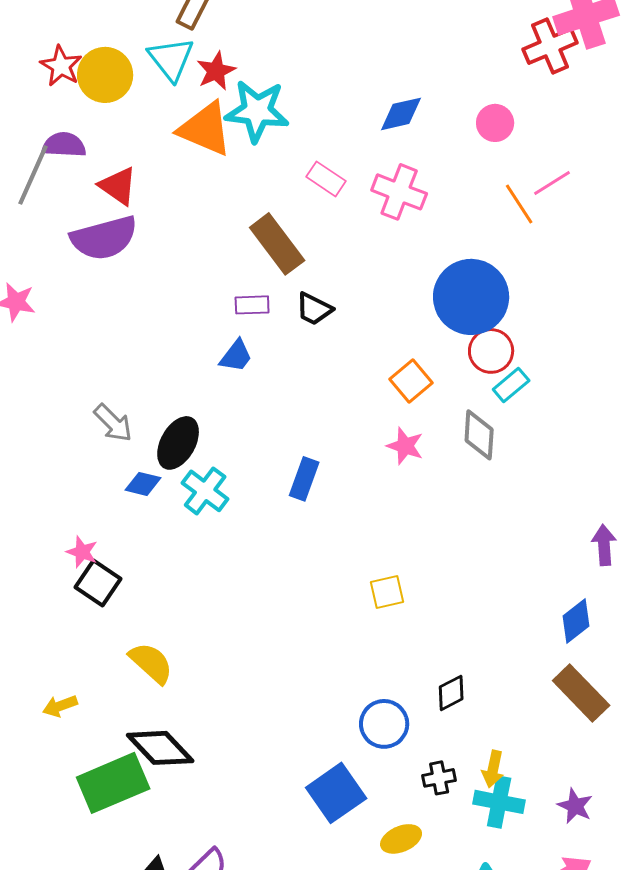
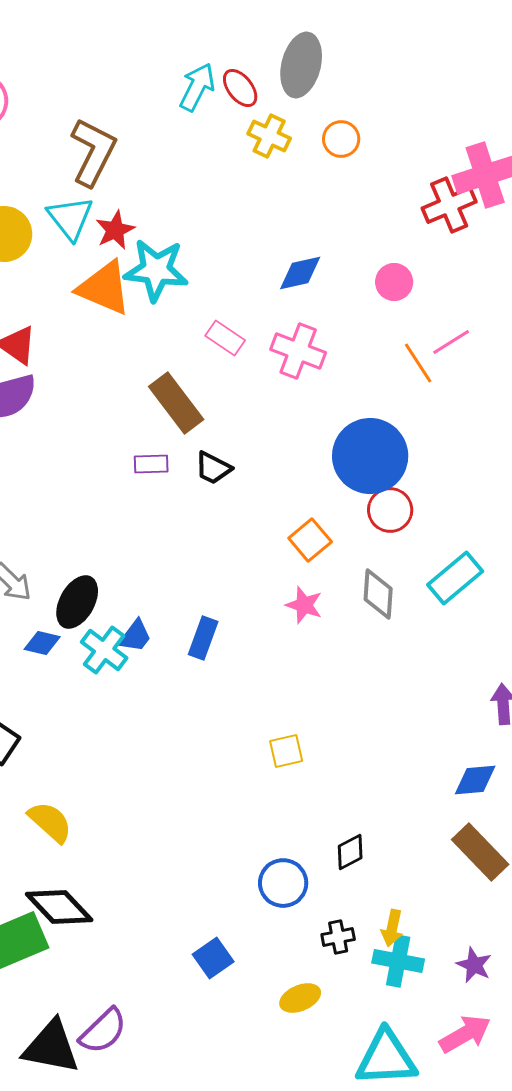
blue trapezoid: (236, 356) -> (135, 636), moved
cyan rectangle: (511, 385) -> (455, 578), moved, size x1.5
blue diamond: (576, 621) -> (475, 780), turned 33
blue square: (336, 793) -> (213, 958), moved, size x0.7

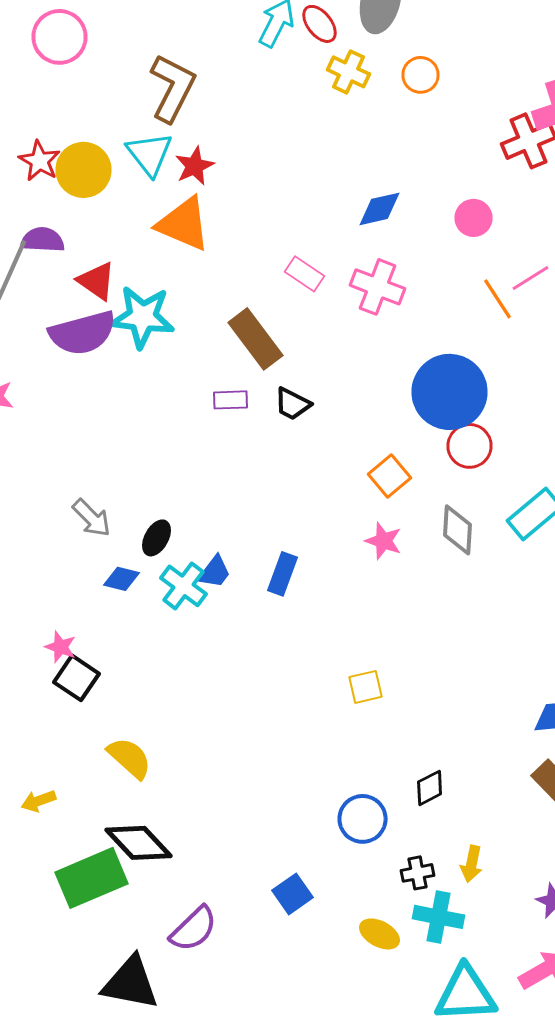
cyan star: (156, 270) -> (142, 317), moved
black ellipse: (77, 602) -> (156, 538), size x0.7
cyan cross: (398, 961) -> (438, 917), moved
yellow ellipse: (300, 998) -> (380, 934), turned 51
purple semicircle: (103, 1031) -> (194, 929), moved

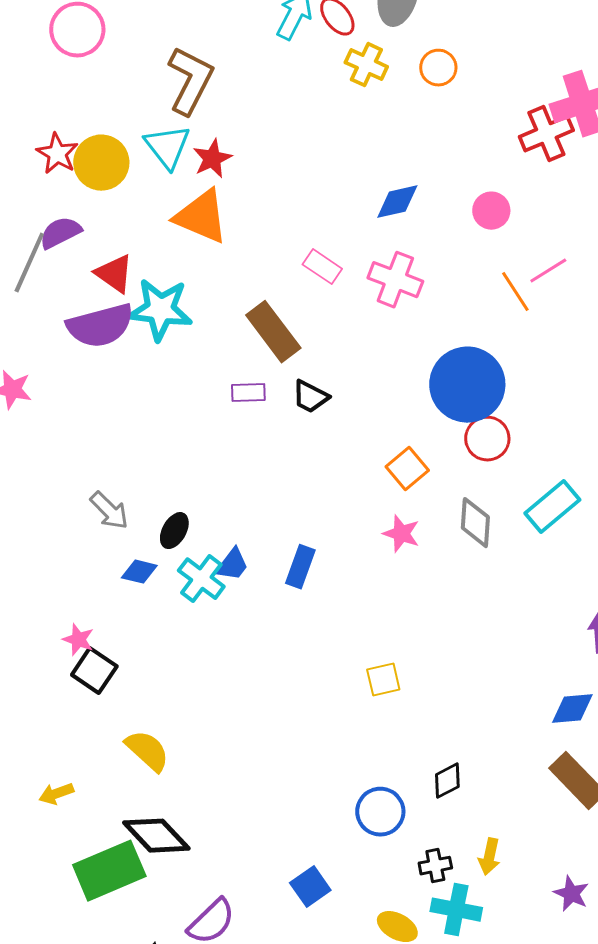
purple semicircle: (42, 240) -> (60, 233), turned -30

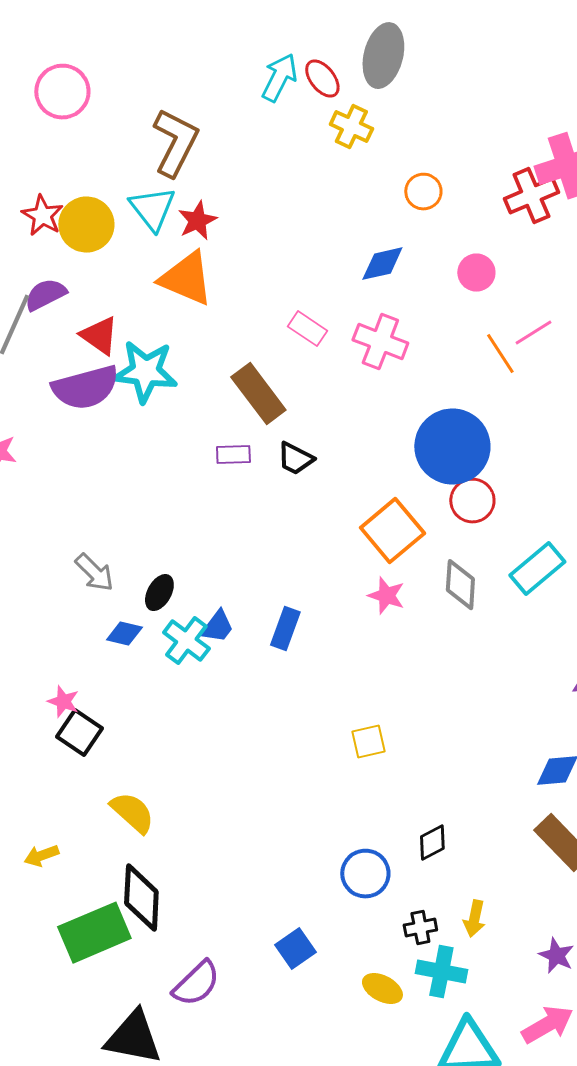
orange circle: (438, 68) -> (423, 192), moved
orange square: (407, 469) -> (392, 531), size x1.5
black diamond: (156, 836) -> (141, 898), turned 46

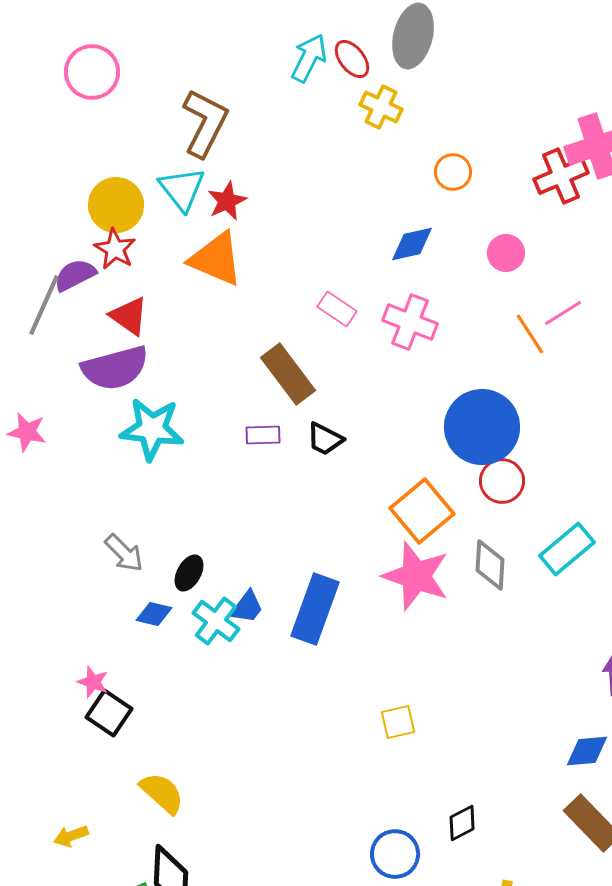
red star: (42, 216) -> (115, 249), moved
cyan star: (145, 372) -> (152, 429), moved
pink star: (386, 596) -> (416, 576), size x1.8
blue rectangle: (285, 629) -> (315, 609), size x1.6

